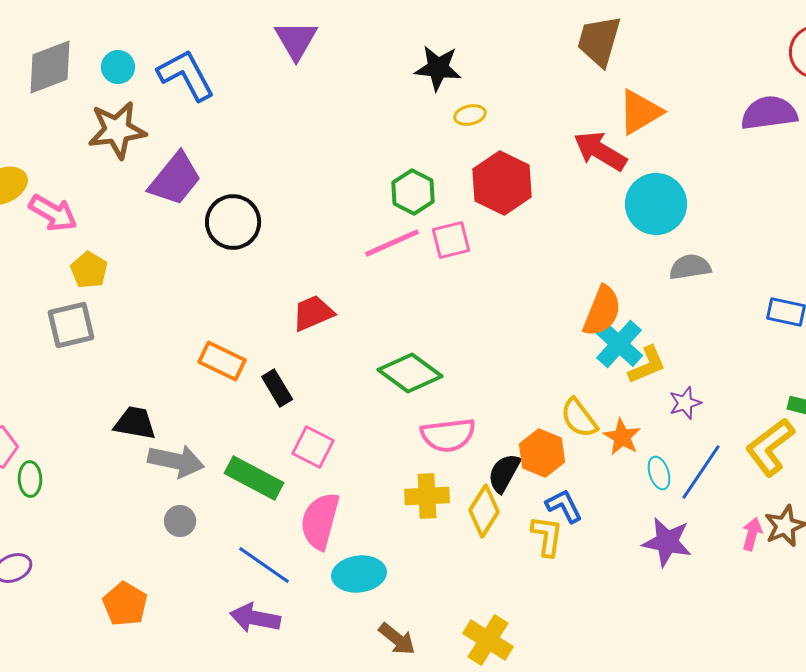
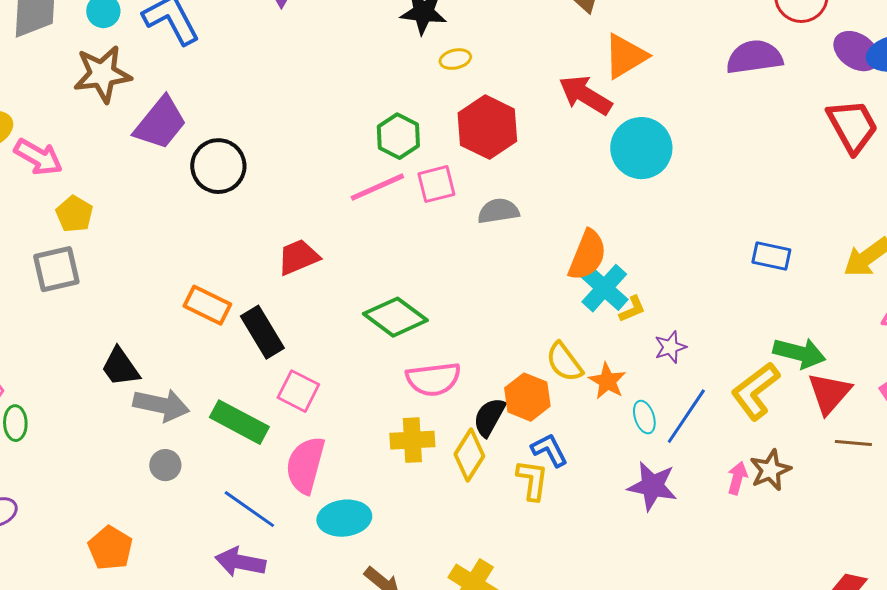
gray semicircle: (690, 267) -> (498, 211), moved
yellow L-shape: (647, 365) -> (632, 309), size x0.7
black rectangle: (277, 388) -> (262, 332), size x1.4
black trapezoid: (135, 423) -> (120, 367), turned -135

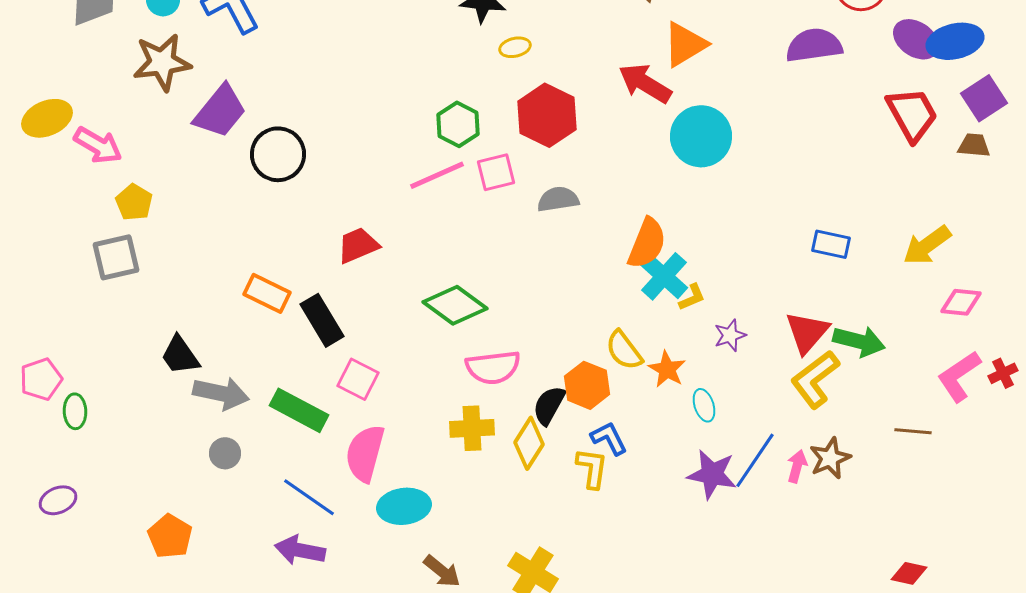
red triangle: (829, 393) -> (807, 332), moved
blue line: (686, 416) -> (755, 460), moved

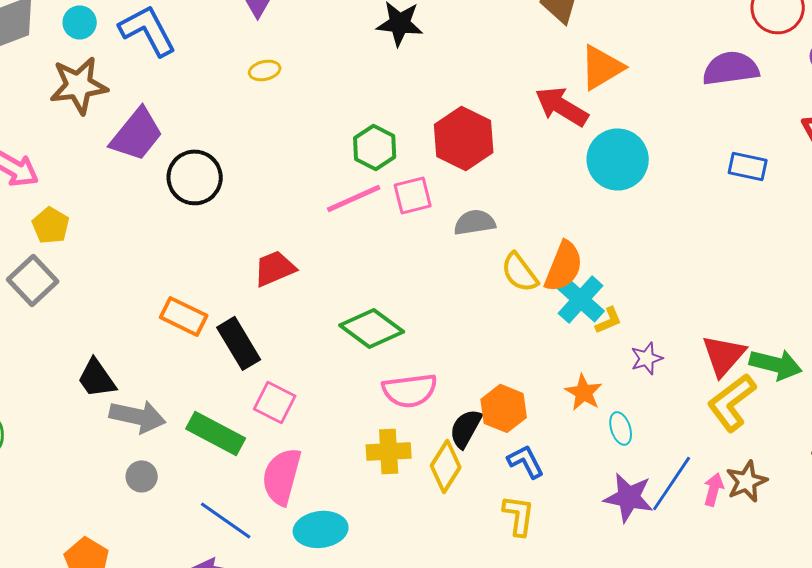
yellow ellipse: (515, 47) -> (265, 70), moved
blue rectangle: (831, 244) -> (748, 166), moved
gray square: (116, 257) -> (33, 280), turned -30
yellow semicircle: (624, 350) -> (520, 272), moved
yellow L-shape: (592, 468) -> (519, 515), moved

